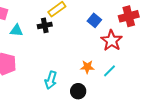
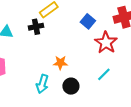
orange star: (87, 67) -> (60, 63), moved
black circle: (78, 91) -> (71, 86), moved

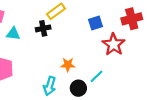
blue square: (88, 21) -> (95, 23), turned 32
cyan line: (104, 74) -> (97, 76), moved

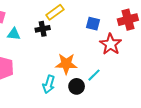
blue square: (95, 23) -> (93, 24), turned 32
orange star: (68, 65) -> (66, 64), size x1.5

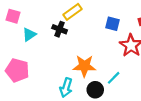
black cross: (43, 29) -> (60, 29), turned 32
cyan triangle: (14, 34) -> (29, 35), turned -40

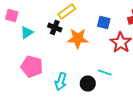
orange star: (84, 66) -> (78, 38), moved
pink pentagon: (17, 70) -> (32, 66), moved
cyan line: (114, 78) -> (105, 72), turned 64

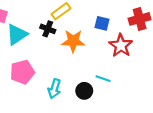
cyan triangle: (27, 32) -> (17, 34), size x1.5
pink pentagon: (32, 66) -> (22, 72), turned -30

